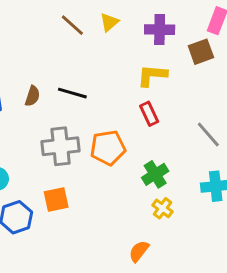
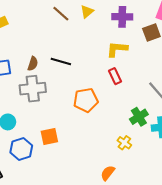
gray cross: (61, 146) -> (33, 89), moved
green cross: (155, 174) -> (139, 117), moved

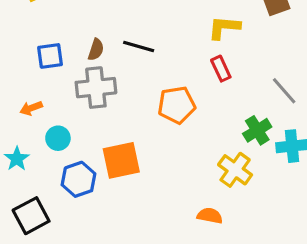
orange square: (49, 137) -> (121, 160), size x1.4
yellow cross: (124, 143) -> (235, 170), size x1.5
orange semicircle: (108, 173) -> (210, 216), turned 63

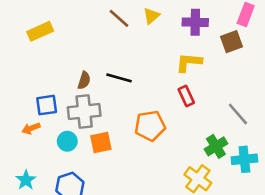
blue square: (50, 56) -> (47, 105), moved
cyan circle: (58, 138) -> (67, 141), moved
cyan star: (17, 159) -> (26, 180), moved
orange square: (121, 160) -> (101, 143), moved, size x0.7

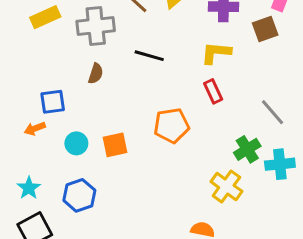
black line: (119, 78) -> (149, 56), moved
gray cross: (84, 111) -> (96, 26), moved

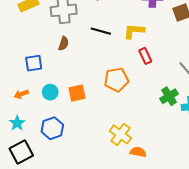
yellow L-shape: (216, 53) -> (134, 31), moved
orange arrow: (35, 129) -> (21, 94), moved
yellow cross: (226, 186) -> (120, 134), moved

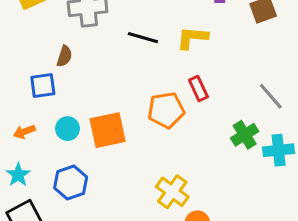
brown semicircle: (64, 44) -> (64, 56), moved
red rectangle: (145, 56) -> (198, 89), moved
orange square: (77, 93) -> (108, 130), size x1.4

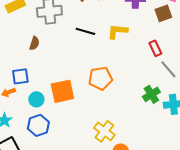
blue square: (43, 85) -> (20, 76), moved
red rectangle: (198, 89) -> (155, 48), moved
cyan circle: (67, 129) -> (36, 99), moved

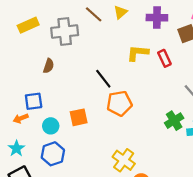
black line: (85, 31) -> (103, 79), moved, turned 36
red rectangle: (155, 48) -> (164, 58), moved
orange square: (62, 91) -> (79, 117), size x0.7

